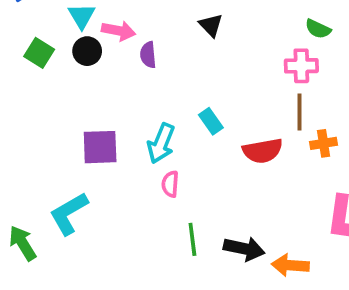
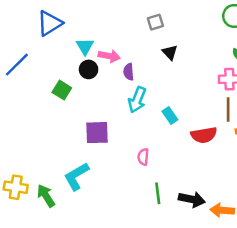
green square: (39, 53) -> (62, 90), moved
cyan arrow: (161, 143) -> (137, 100), moved

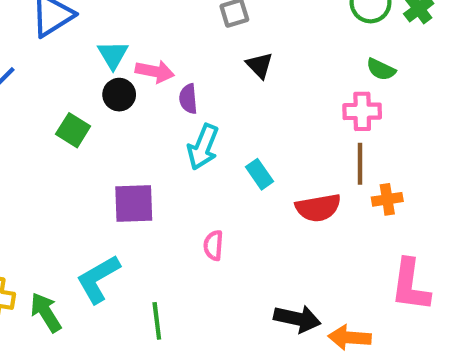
green line: (158, 193) -> (157, 321), moved

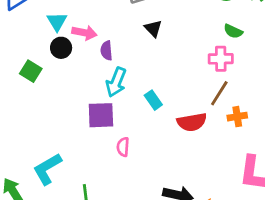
brown line: (360, 164) -> (219, 93), turned 32
purple square: (134, 204) -> (101, 115), moved

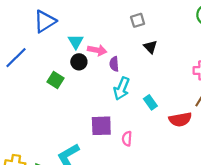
purple square: (101, 115) -> (101, 126), moved

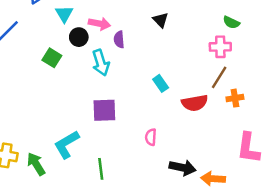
cyan triangle: (76, 42) -> (64, 14), moved
cyan arrow: (122, 89) -> (101, 63), moved, turned -40
pink semicircle: (127, 139) -> (151, 137), moved

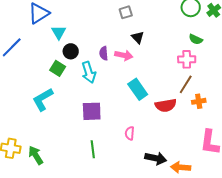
pink arrow: (100, 24) -> (124, 55), moved
green square: (52, 58) -> (58, 68), moved
cyan rectangle: (161, 83) -> (138, 89), size x1.5
cyan L-shape: (67, 144) -> (43, 99), moved
green line: (101, 169) -> (93, 149), moved

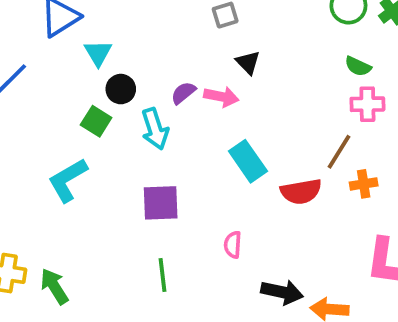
purple semicircle: (104, 53) -> (183, 93), turned 56
pink cross: (187, 59) -> (367, 104), moved

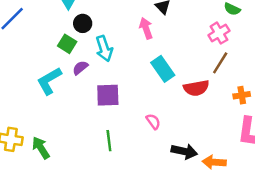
purple semicircle: (183, 93) -> (80, 68), moved
pink arrow: (221, 97) -> (146, 28), turned -120
pink cross: (367, 104) -> (219, 33), moved, turned -30
orange cross: (364, 184) -> (242, 95), moved
pink semicircle: (233, 245) -> (153, 121), turned 140

